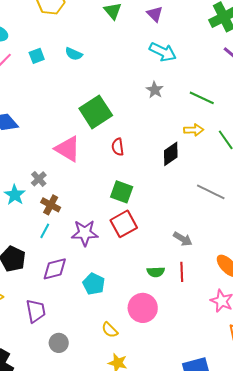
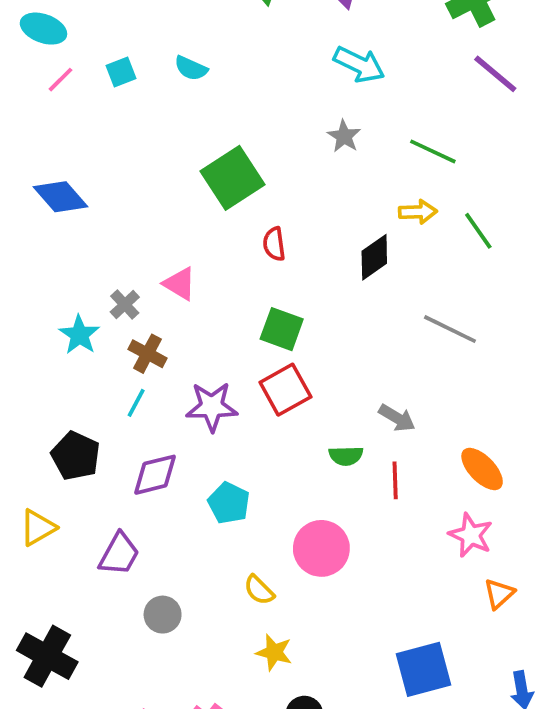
pink triangle: (68, 149) -> (180, 284), moved, size x0.7
green semicircle: (156, 272) -> (346, 456), moved
purple trapezoid: (36, 311) -> (119, 554), turned 40

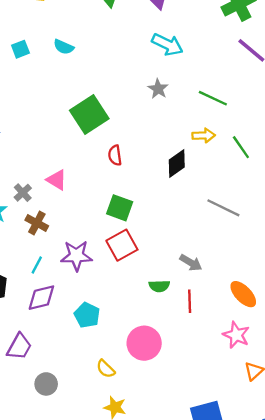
cyan line: (136, 403) -> (37, 265), moved

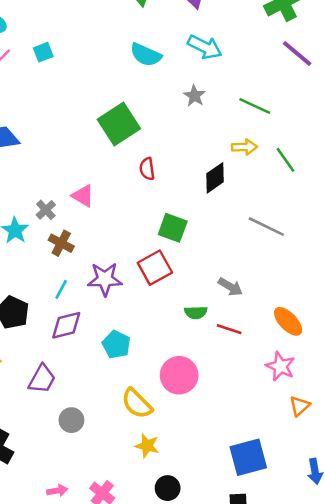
cyan semicircle: (64, 47) -> (146, 55), moved, size x1.4
green square: (120, 208) -> (173, 228), moved
red line: (190, 301) -> (229, 329), turned -70
yellow semicircle: (106, 369) -> (137, 403), size x1.5

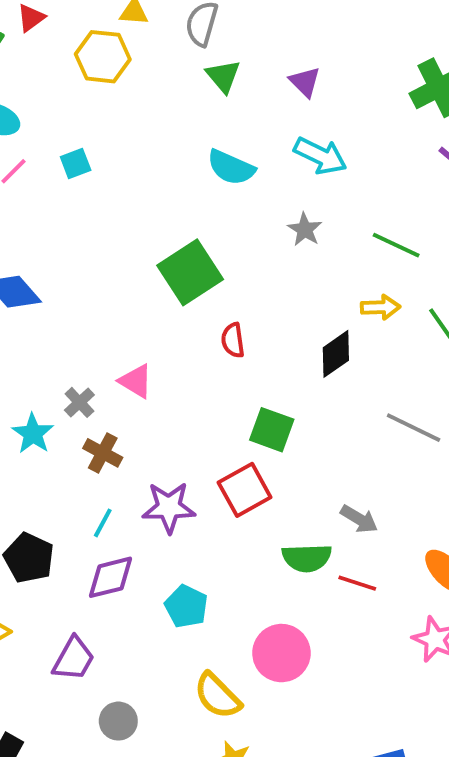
green semicircle: (196, 312) -> (307, 558), size x1.4

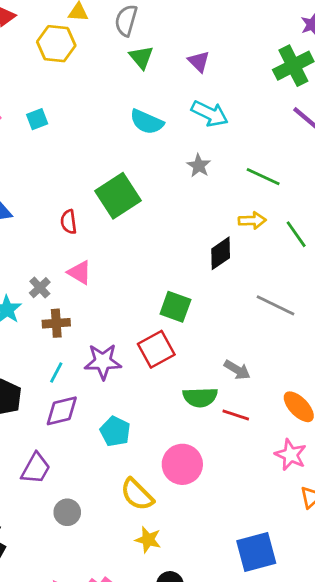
red semicircle: (233, 340) -> (69, 222), moved
brown cross: (103, 453) -> (56, 323), turned -32

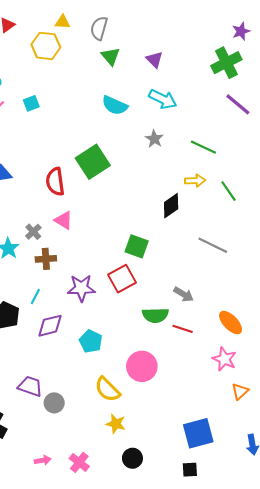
red semicircle: (69, 222) -> (55, 182), size x1.5
cyan line: (56, 373) -> (35, 296), moved
purple trapezoid: (36, 468) -> (30, 386), moved, turned -100

